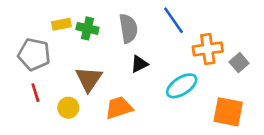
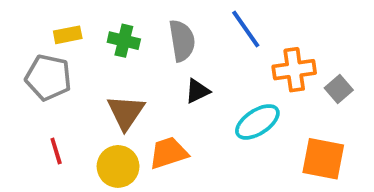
yellow rectangle: (61, 24) -> (68, 35), moved
red line: (35, 93) -> (56, 151), moved
yellow circle: (68, 108) -> (118, 166), moved, size x1.4

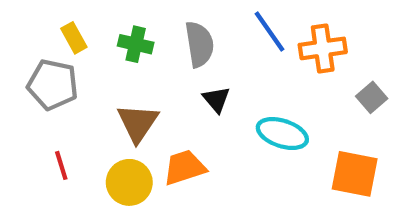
yellow rectangle: (68, 35) -> (74, 38), turned 72
orange cross: (294, 70) -> (323, 48), moved
black triangle: (197, 91) -> (216, 99), turned -44
cyan ellipse: (257, 122) -> (282, 134), turned 51

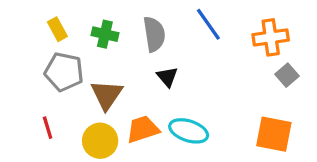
orange cross: (323, 48) -> (271, 37), moved
gray pentagon: (53, 85) -> (64, 72), moved
cyan ellipse: (282, 134) -> (189, 131), moved

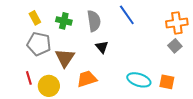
orange cross: (271, 37) -> (177, 23), moved
cyan ellipse: (189, 131) -> (139, 80), moved
orange square: (274, 134) -> (167, 82), size x0.7
yellow circle: (100, 141) -> (49, 86), moved

